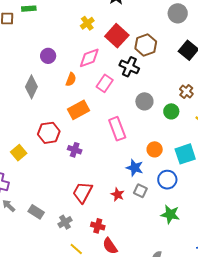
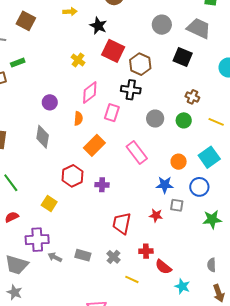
red square: (117, 36) -> (113, 51), moved

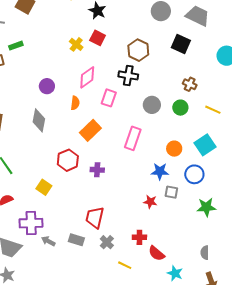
red square: (113, 51) -> (98, 38), moved, size x0.7
pink rectangle: (137, 152) -> (133, 138), turned 55
red trapezoid: (122, 223) -> (95, 217), moved

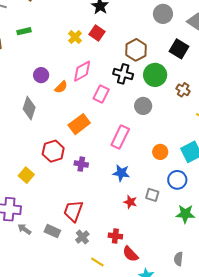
green rectangle: (16, 46) -> (24, 31), moved
orange semicircle: (75, 103) -> (61, 87), moved, turned 32
green circle: (180, 108) -> (155, 75), moved, size x1.5
blue star: (160, 171) -> (121, 173), moved

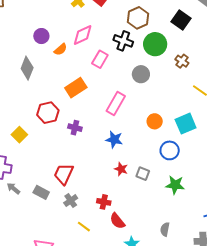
gray square: (152, 195) -> (143, 174), moved

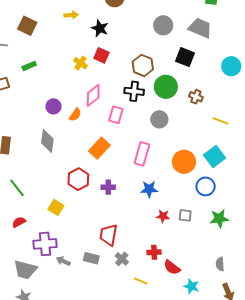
orange circle: (155, 121) -> (184, 162), size x1.5

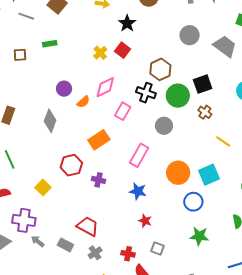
black square: (185, 57) -> (203, 84), moved, turned 36
gray square: (185, 215) -> (157, 249), moved
red trapezoid: (108, 235) -> (88, 226), turned 95

